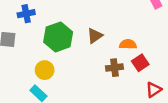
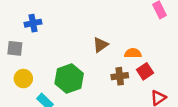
green hexagon: (58, 37) -> (69, 79), moved
yellow circle: (45, 70) -> (23, 79), moved

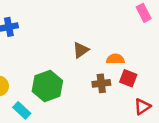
red square: (145, 71) -> (128, 78), turned -35

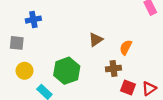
orange semicircle: (115, 59) -> (126, 47), turned -64
red square: (128, 78) -> (128, 87), moved

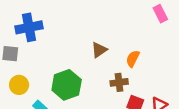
blue cross: (33, 20) -> (29, 27), size x1.5

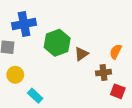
brown triangle: (99, 50) -> (81, 54), moved
green hexagon: (67, 85) -> (57, 43), moved

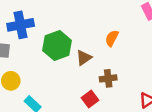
orange semicircle: (116, 52) -> (112, 38), moved
red square: (118, 91) -> (90, 99), moved, turned 32

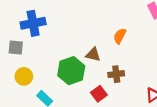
green hexagon: (57, 46) -> (71, 71), moved
brown triangle: (84, 58) -> (93, 54), turned 49

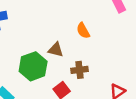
orange semicircle: (120, 36) -> (83, 31), turned -56

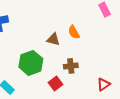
brown triangle: (56, 50) -> (53, 39), moved

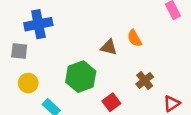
brown cross: (71, 66) -> (145, 80), moved, turned -32

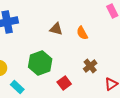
brown triangle: (109, 47) -> (56, 29), moved

